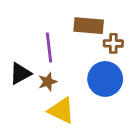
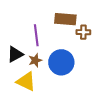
blue circle: (105, 79) -> (61, 62), moved
yellow triangle: (61, 110) -> (26, 81), moved

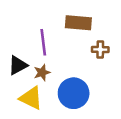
brown cross: (83, 32) -> (100, 49), moved
blue circle: (61, 62) -> (74, 93), moved

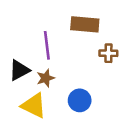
blue circle: (74, 93) -> (80, 100), size x0.7

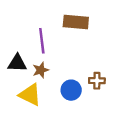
brown cross: (108, 53) -> (97, 81), moved
black triangle: (19, 70) -> (17, 63), turned 30

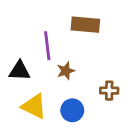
brown star: (41, 70) -> (66, 71), moved
blue circle: (71, 90) -> (72, 110), moved

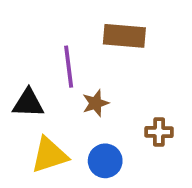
yellow triangle: (34, 106) -> (49, 155), turned -44

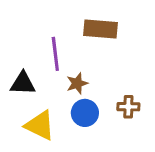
yellow triangle: (49, 155) -> (40, 125), turned 44
blue circle: (105, 161) -> (85, 113), moved

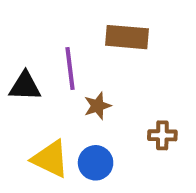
black triangle: (23, 83) -> (25, 86), moved
blue circle: (85, 113) -> (96, 163), moved

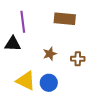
purple line: (70, 69) -> (23, 22), moved
brown cross: (162, 135) -> (78, 59), moved

